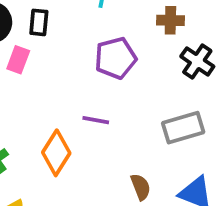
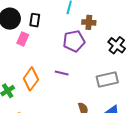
brown cross: (170, 20) -> (89, 22), moved
orange diamond: (56, 153) -> (31, 79), moved

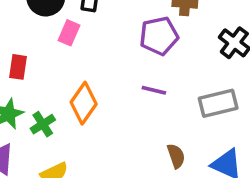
purple line: (62, 73) -> (154, 90), moved

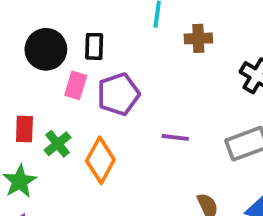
purple pentagon: (159, 36) -> (118, 94), moved
green cross: (43, 124) -> (58, 144), moved

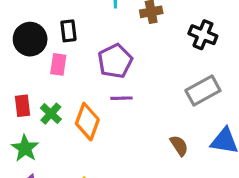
purple pentagon: (118, 94) -> (115, 61), moved
purple line: (175, 137) -> (121, 98), moved

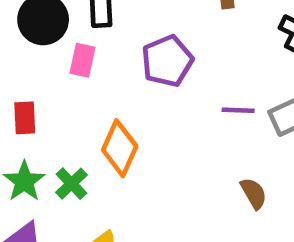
purple line: (121, 98) -> (238, 110), moved
green cross: (51, 114) -> (71, 184), moved

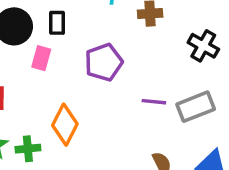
green cross: (71, 184) -> (28, 149), turned 35

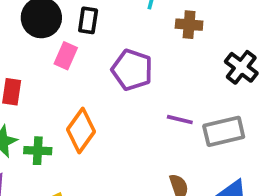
purple pentagon: (104, 62) -> (132, 70), turned 30

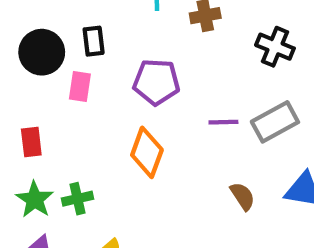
orange diamond: (81, 131) -> (147, 152), moved

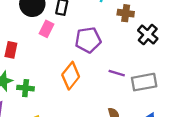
black cross: (275, 47) -> (148, 35), moved
purple pentagon: (156, 82) -> (88, 40), turned -30

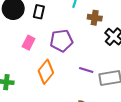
pink rectangle: (47, 29) -> (29, 43), moved

